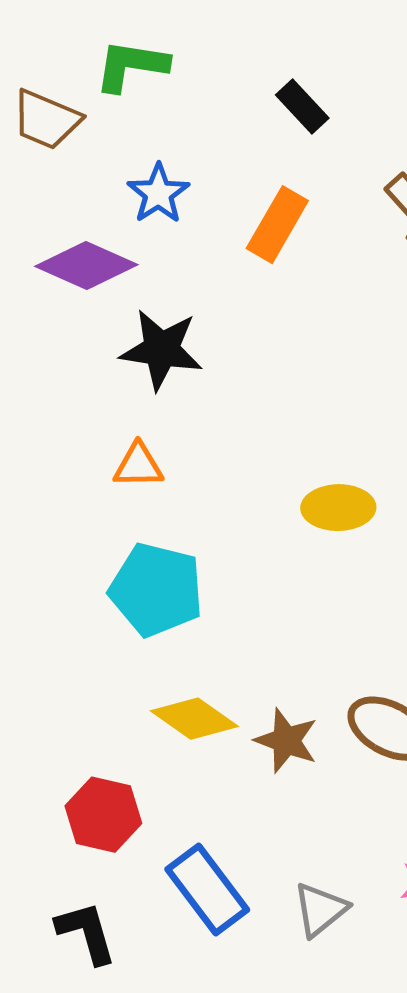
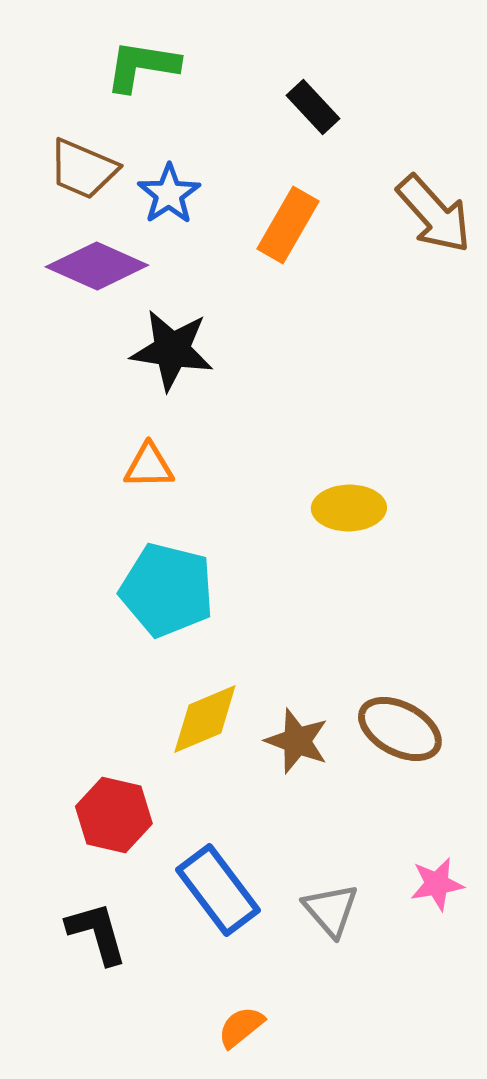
brown trapezoid: (46, 120) -> (83, 169), moved
yellow diamond: (194, 719) -> (205, 719), turned -58
gray triangle: (320, 910) -> (331, 910), turned -32

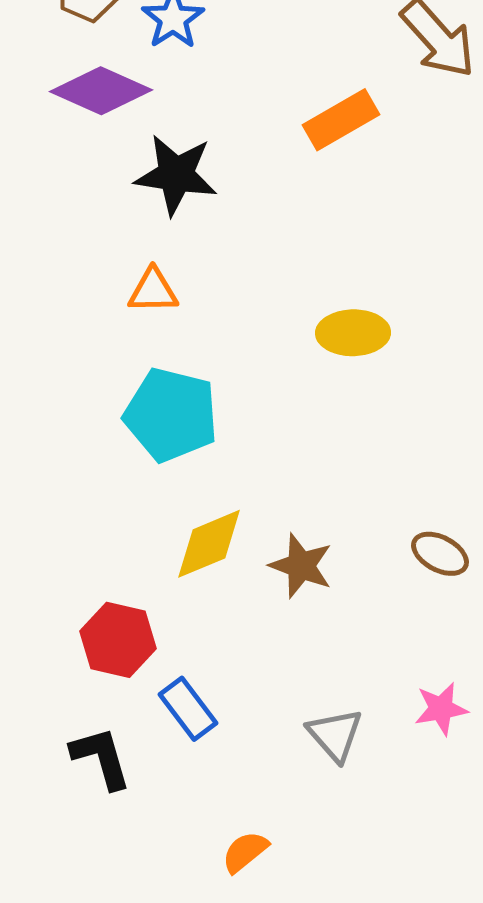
orange rectangle: (288, 225) -> (341, 120), moved, turned 30
brown ellipse: (400, 729) -> (440, 554), moved, size x0.7
blue rectangle: (218, 890) -> (188, 709), moved, size x0.7

